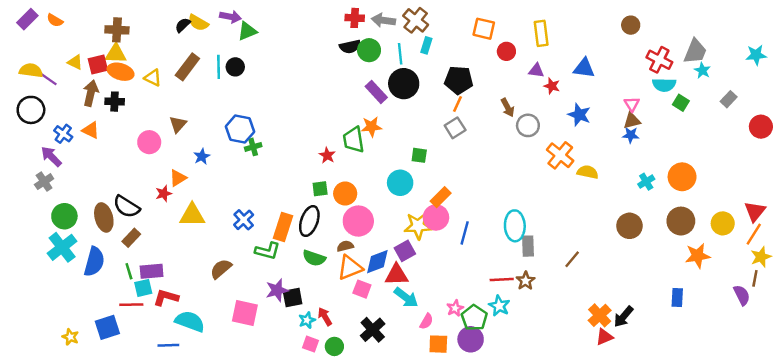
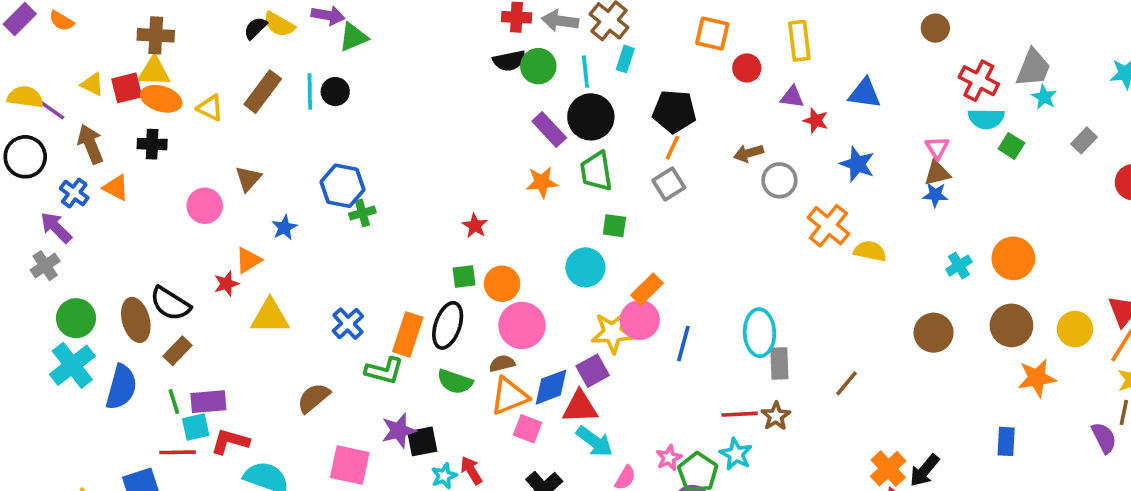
brown arrow: (91, 93) -> (90, 144), moved, turned -35
brown arrow: (508, 108) -> (749, 153), turned 102
green trapezoid: (354, 140) -> (596, 171), moved

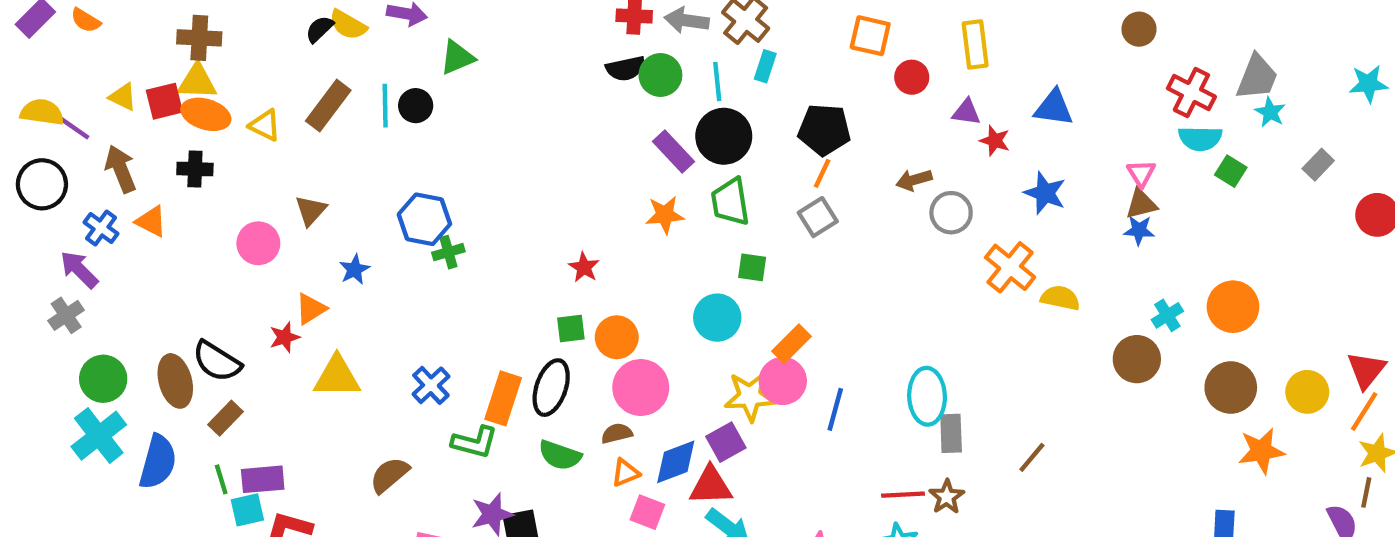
green triangle: (353, 37) -> (457, 58), moved
brown circle: (934, 333) -> (1137, 359), moved
orange triangle: (509, 396) -> (625, 473), size x0.6

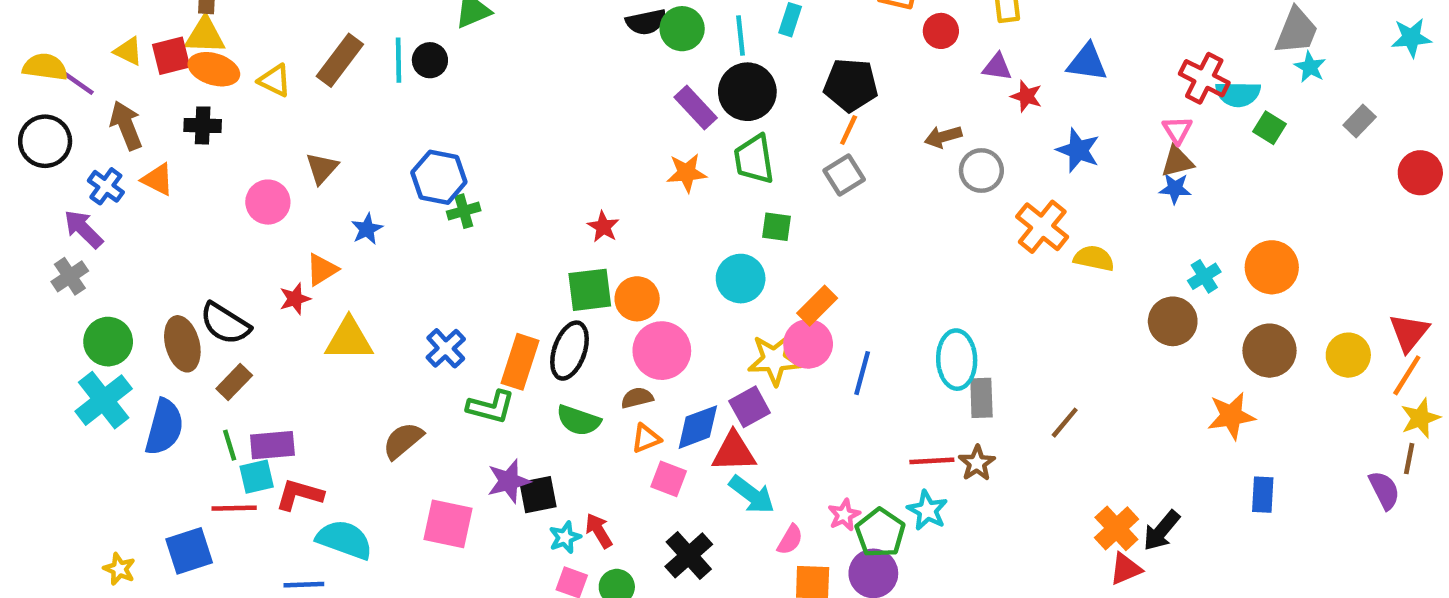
red cross: (1191, 92) -> (1204, 78), moved
green square: (571, 329) -> (590, 290), size x1.5
orange star: (1261, 451) -> (1231, 416), moved

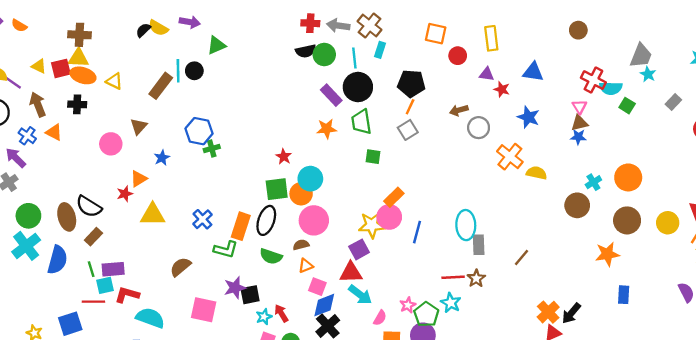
brown rectangle: (340, 60) -> (161, 86), moved
cyan circle: (741, 279) -> (310, 179), moved
blue diamond: (698, 427) -> (324, 305), moved

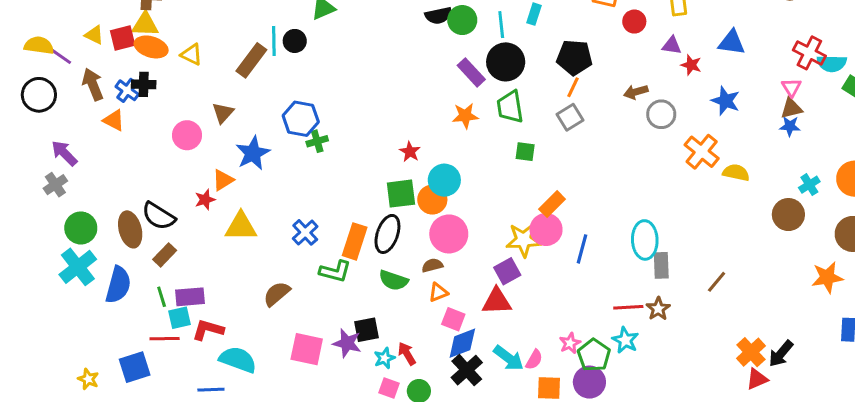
blue cross: (27, 136) -> (127, 90), moved
blue star: (162, 158) -> (253, 153), size x1.6
purple star: (235, 288) -> (347, 343), moved, turned 30
cyan arrow: (360, 295) -> (509, 358), moved

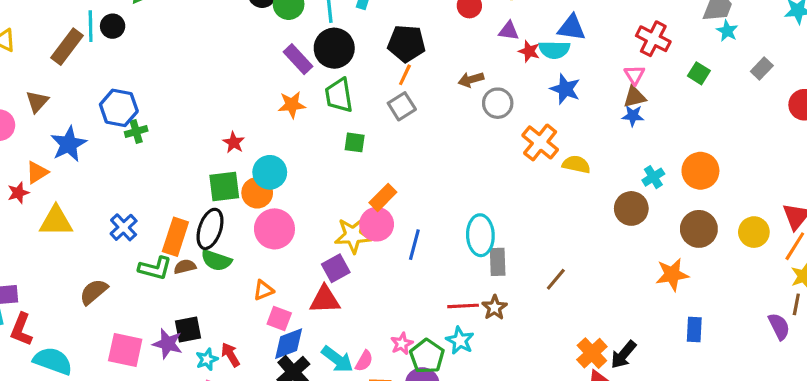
cyan semicircle: (832, 63) -> (554, 50), moved
brown semicircle: (432, 265) -> (185, 267), moved
green semicircle: (393, 280) -> (216, 260), moved
red L-shape: (208, 330) -> (21, 330), turned -84

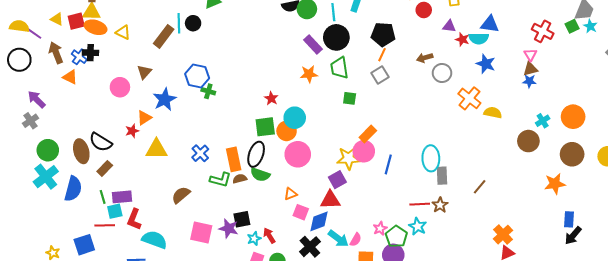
green square: (699, 73) -> (572, 26), moved, turned 32
green cross: (136, 131) -> (208, 91), turned 32
orange rectangle: (175, 237) -> (234, 159), turned -30
blue diamond: (289, 344) -> (319, 221), moved
black arrow: (623, 355) -> (573, 236), moved

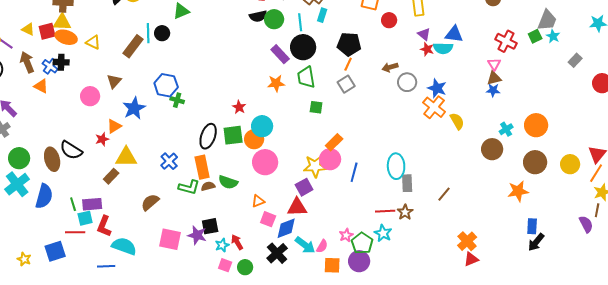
purple triangle: (449, 26) -> (424, 34), moved, turned 32
blue star: (486, 64) -> (437, 88), moved
yellow semicircle: (493, 113) -> (457, 121), turned 48
black ellipse: (256, 154) -> (208, 136), moved
brown rectangle: (105, 168) -> (111, 176), moved

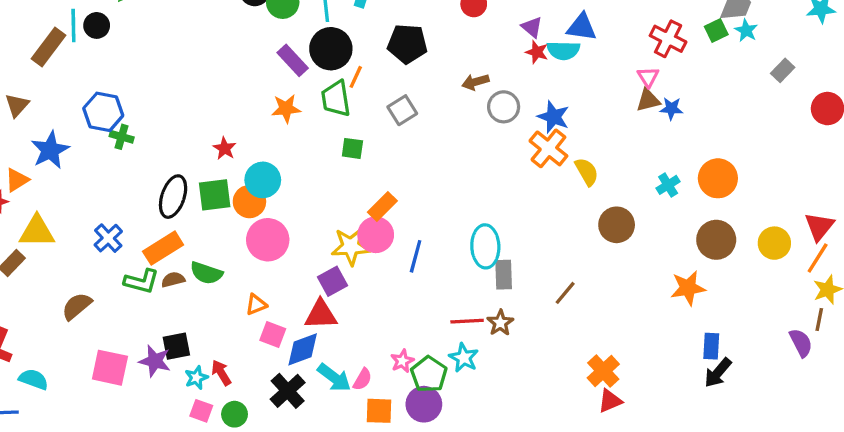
orange line: (348, 64) -> (356, 77), moved
blue star: (493, 90) -> (671, 109), moved
brown circle: (492, 149) -> (617, 225), moved
orange rectangle: (202, 167) -> (163, 248), turned 70
cyan semicircle: (124, 246) -> (34, 379), size x0.7

